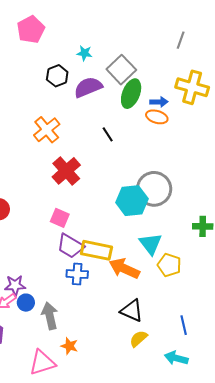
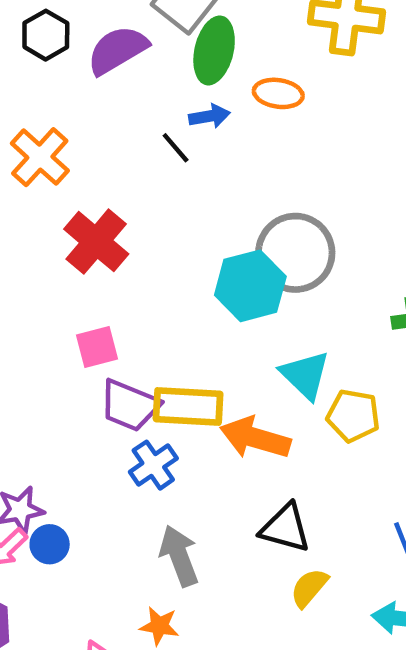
blue arrow: (159, 102) -> (209, 116), moved
pink square: (60, 218) -> (97, 347), turned -30
blue cross: (77, 274) -> (153, 465), turned -30
gray arrow: (50, 316) -> (179, 556), moved

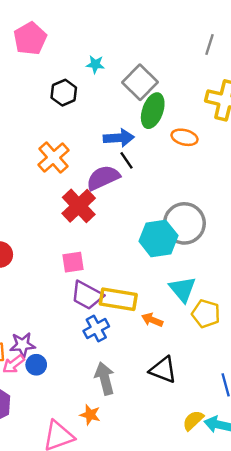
purple semicircle: (117, 50) -> (103, 178), moved
blue arrow: (209, 116) -> (119, 138), moved, size x1.4
orange arrow: (255, 438) -> (152, 320), size x0.6
yellow semicircle: (309, 588) -> (193, 420), moved

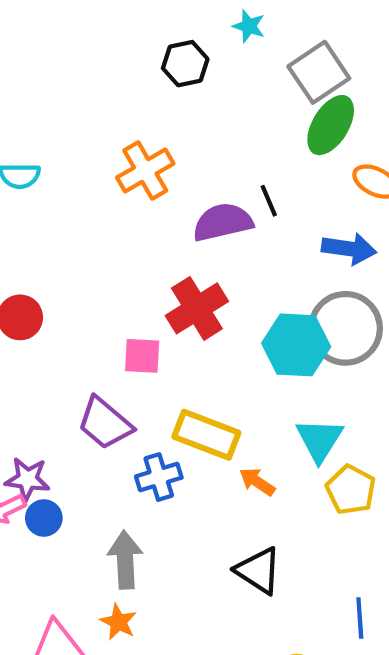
blue arrow: (119, 138) -> (349, 249), moved
red cross: (79, 206) -> (197, 308), moved
purple trapezoid: (87, 295) -> (105, 423), moved
gray arrow: (105, 378) -> (125, 560), moved

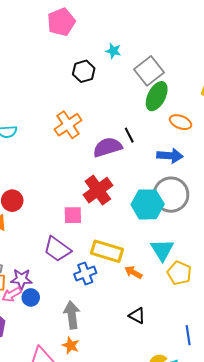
black triangle: (258, 571) -> (137, 316), size x0.7

